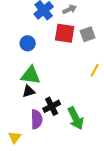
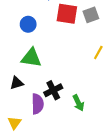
black triangle: (29, 91) -> (17, 83), moved
green arrow: (76, 118) -> (78, 103), size x0.7

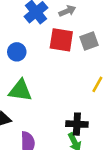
black cross: (53, 90) -> (77, 124), moved, turned 30

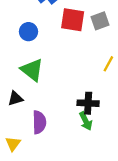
green triangle: (20, 90) -> (32, 70), turned 30

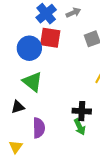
red square: (73, 20) -> (50, 38), moved
blue circle: (28, 32) -> (29, 48), size x1.5

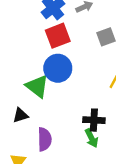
red square: (50, 38) -> (58, 36), turned -30
blue circle: (29, 48) -> (58, 68), moved

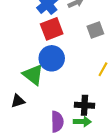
green arrow: (92, 138) -> (82, 122), turned -63
purple semicircle: (45, 139) -> (57, 122), moved

